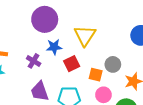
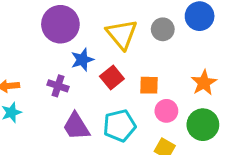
gray circle: (113, 64) -> (163, 29), moved

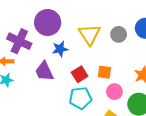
red square: (112, 77) -> (80, 74), moved
purple cross: (58, 86) -> (19, 41), moved, size x1.6
purple trapezoid: (76, 126) -> (44, 71), moved

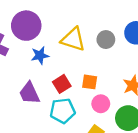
yellow triangle: (90, 34) -> (73, 39), turned -40
purple trapezoid: (44, 71) -> (29, 93), moved

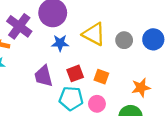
pink circle: (101, 104) -> (97, 104), moved

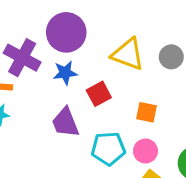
blue star: (60, 43) -> (65, 73), moved
red square: (75, 73) -> (99, 94), moved

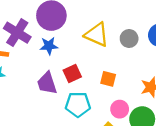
red square: (99, 94) -> (72, 74), moved
pink circle: (145, 151) -> (120, 109), moved

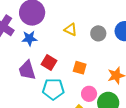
yellow triangle: (97, 35) -> (71, 30), size x0.6
red square: (72, 74) -> (49, 63), turned -35

